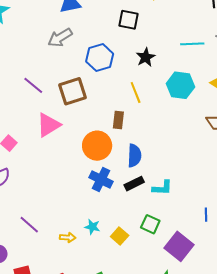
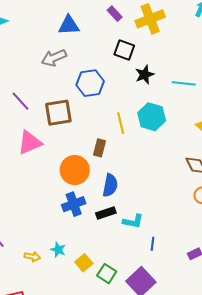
black star: (146, 57) -> (145, 75), moved
cyan hexagon: (180, 85) -> (152, 117), moved
blue cross: (101, 180) -> (74, 204), turned 35
blue line: (206, 215) -> (153, 244), moved
green square: (150, 224) -> (107, 274), moved

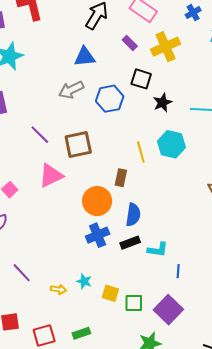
blue hexagon: (90, 83) -> (110, 99), moved
yellow square: (84, 263) -> (110, 293), turned -30
green square: (107, 274) -> (134, 303), turned -30

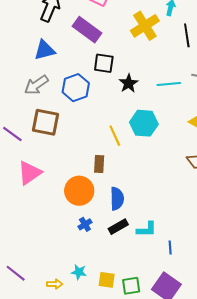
purple rectangle: (130, 43) -> (87, 30), size x1.8
yellow cross: (166, 47) -> (145, 26), moved
brown square: (78, 144) -> (45, 122), moved, turned 32
blue cross: (98, 235) -> (85, 224), size x0.6

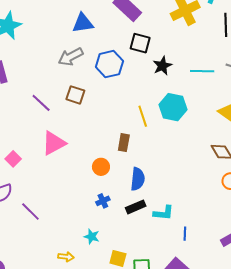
brown square: (45, 122) -> (75, 95), size x0.7
orange circle: (79, 191) -> (101, 167), size x0.6
cyan star: (79, 272) -> (92, 237), moved
purple line: (16, 273) -> (30, 211), moved

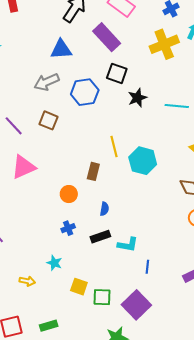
cyan hexagon: (173, 107) -> (143, 161), moved
blue semicircle: (138, 179) -> (104, 209), size x0.6

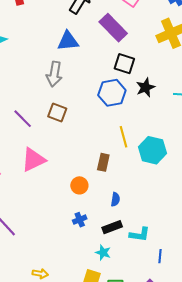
gray arrow: (47, 82) -> (54, 74), turned -55
blue hexagon: (85, 92) -> (112, 93), moved
cyan star: (54, 263) -> (103, 253), moved

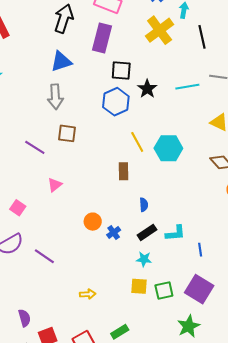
purple rectangle: (113, 28) -> (102, 38), turned 72
pink triangle: (33, 160) -> (55, 185), size x0.6
orange circle: (79, 185) -> (93, 222), moved

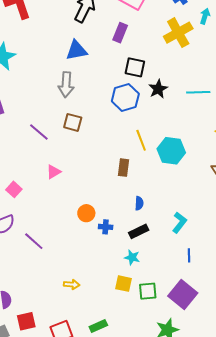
purple rectangle: (102, 38) -> (120, 33), size x0.7
blue cross: (114, 232) -> (106, 227), turned 32
cyan L-shape: (175, 233) -> (179, 223), moved, turned -55

